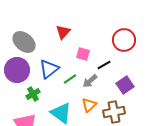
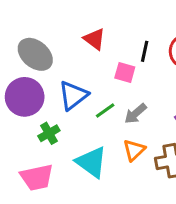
red triangle: (63, 32) -> (94, 39), turned -35
black line: (104, 65) -> (145, 51), moved, turned -48

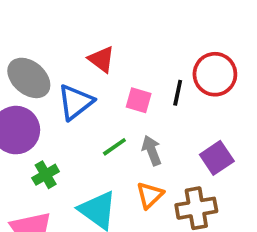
black line: (145, 51) -> (178, 93), moved
blue triangle: (73, 95) -> (75, 102), moved
gray arrow: (135, 114) -> (152, 150), turned 110

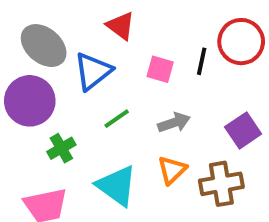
green line: (114, 147) -> (117, 119), moved
gray arrow: (152, 150) -> (174, 123), turned 92

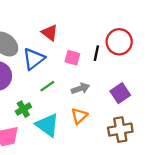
green cross: (61, 148) -> (23, 109), moved
brown cross: (221, 184) -> (120, 130), moved

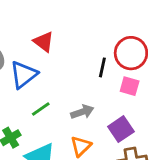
pink square: (72, 58) -> (130, 86), moved
purple square: (120, 93) -> (121, 129), moved

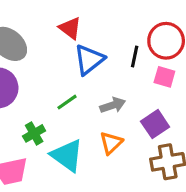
blue triangle: (24, 75) -> (89, 60), moved

